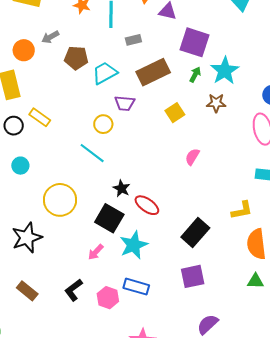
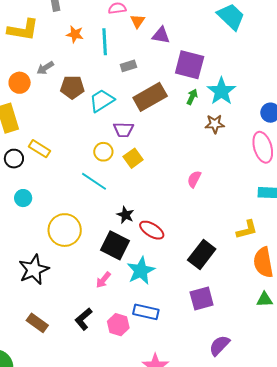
yellow square: (175, 113) -> (133, 158), moved

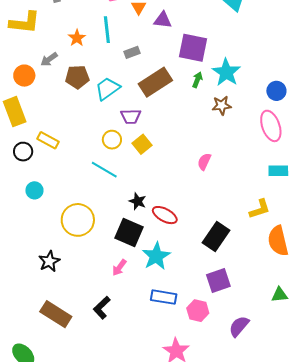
orange star: (75, 34) -> (77, 38), moved, turned 30
black star: (34, 270) -> (49, 261), size x0.7
green triangle: (265, 299) -> (280, 295), moved
brown rectangle: (37, 323) -> (56, 314), size x1.4
pink hexagon: (118, 325) -> (198, 311), moved

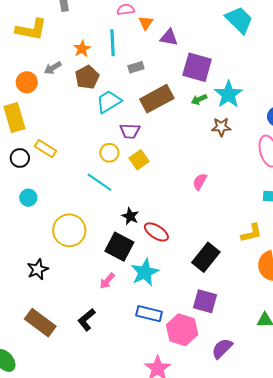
brown pentagon: (77, 77) -> (87, 77), moved, turned -30
green arrow: (197, 80) -> (199, 99), turned -140
purple square: (218, 280) -> (205, 301), turned 30
pink hexagon: (198, 311) -> (182, 330), size x1.4

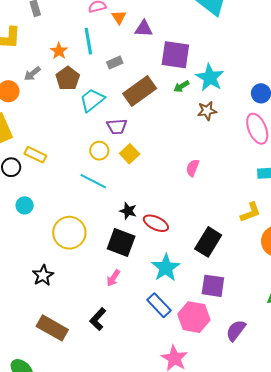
cyan star: (145, 272) -> (166, 268), moved
blue rectangle: (149, 314) -> (159, 305), turned 40

